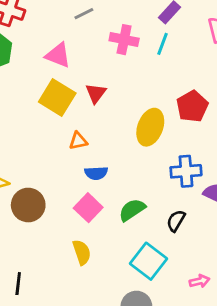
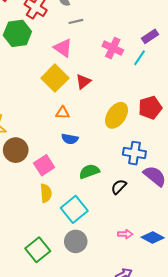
gray line: (84, 14) -> (76, 21), moved
pink square: (88, 208) -> (44, 165), moved
cyan square: (148, 261) -> (74, 209), moved

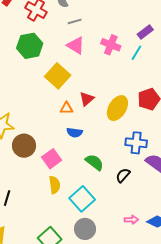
green hexagon: (17, 33) -> (30, 46), moved
pink triangle: (63, 48) -> (76, 45), moved
red triangle: (83, 82) -> (87, 99), moved
green semicircle: (89, 171) -> (94, 162), turned 60

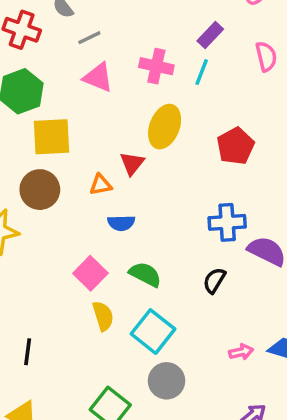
yellow square: (58, 76) -> (51, 137), moved, turned -35
yellow ellipse: (117, 108) -> (165, 127), moved
brown circle: (24, 146) -> (40, 190), moved
green semicircle: (94, 162) -> (145, 274), moved

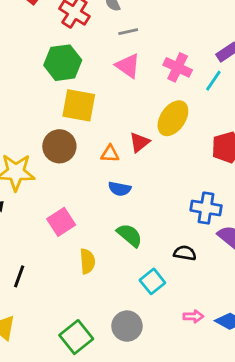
pink square: (90, 273) -> (61, 222), moved
black semicircle: (214, 280) -> (185, 253), turned 55
cyan square: (153, 331) -> (152, 281), moved, size x0.7

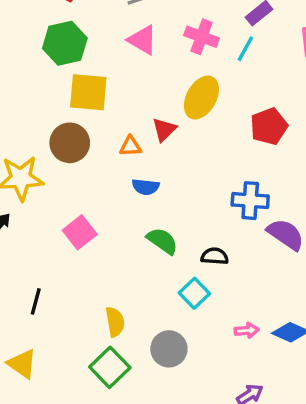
black semicircle: (185, 253) -> (215, 256), moved
yellow semicircle: (87, 261) -> (115, 322), moved

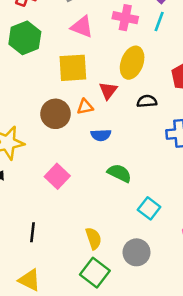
yellow square: (88, 92) -> (73, 68), moved
brown circle: (70, 143) -> (56, 114), moved
black semicircle: (215, 256) -> (147, 101), moved

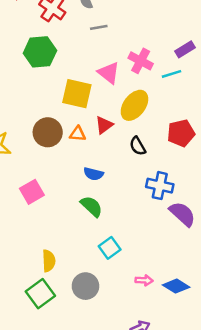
cyan line: (159, 22) -> (172, 74), turned 36
pink triangle: (82, 27) -> (109, 73), moved
black semicircle: (147, 101) -> (138, 146), turned -132
blue semicircle: (101, 135) -> (93, 174), moved

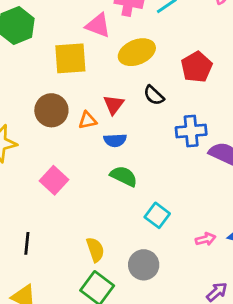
yellow ellipse: (134, 105) -> (137, 52), turned 48
red triangle: (104, 125) -> (114, 105), moved
orange triangle: (78, 134) -> (87, 120), moved

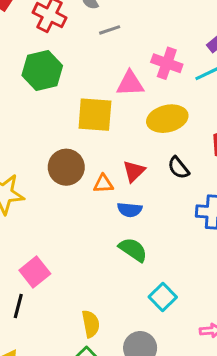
pink triangle: (98, 25) -> (130, 84), turned -32
pink square: (54, 180) -> (35, 272), moved

